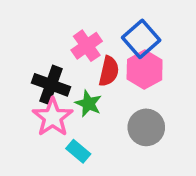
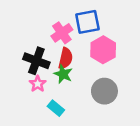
blue square: (141, 39) -> (87, 22), moved, turned 30
red semicircle: (109, 71) -> (66, 58), moved
pink star: (53, 117) -> (38, 84), size x0.6

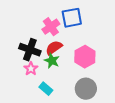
pink hexagon: (103, 50) -> (85, 57), moved
red semicircle: (66, 58) -> (54, 48), turned -138
gray circle: (104, 91) -> (86, 89), moved

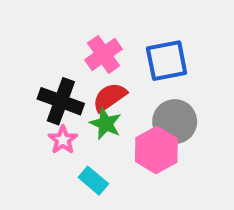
blue square: (72, 18) -> (167, 61), moved
pink hexagon: (85, 57) -> (156, 150), moved
gray circle: (86, 89) -> (175, 122), moved

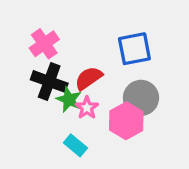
pink cross: (103, 54) -> (44, 44), moved
green star: (106, 124) -> (69, 100), moved
pink star: (63, 140) -> (87, 108), moved

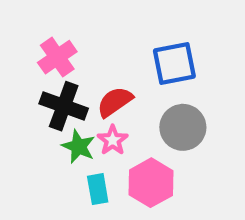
green star: (69, 100) -> (79, 147), moved
pink hexagon: (126, 121) -> (151, 183), moved
cyan rectangle: (75, 145) -> (98, 189), turned 40

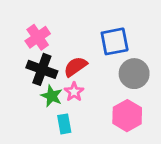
gray circle: (183, 127) -> (134, 74), moved
pink hexagon: (151, 183) -> (127, 116), moved

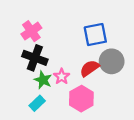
red semicircle: (75, 67) -> (90, 68), moved
pink hexagon: (127, 116) -> (81, 99), moved
cyan rectangle: (64, 124) -> (37, 103), moved, turned 56

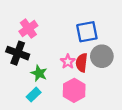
black cross: (35, 58) -> (18, 53), moved
red semicircle: (90, 68) -> (82, 63), turned -48
pink star: (62, 76) -> (68, 62), moved

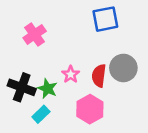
blue square: (87, 32) -> (105, 19), moved
black cross: (18, 53) -> (22, 87), moved
pink star: (68, 62) -> (71, 74), moved

